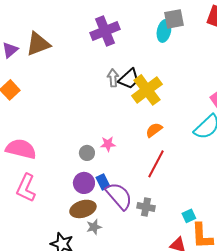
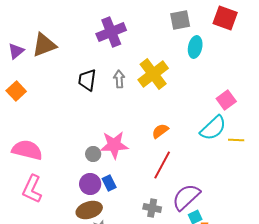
cyan ellipse: (164, 31) -> (195, 47), moved
black trapezoid: (129, 79) -> (87, 80), moved, turned 140
yellow cross: (147, 90) -> (153, 74), moved
pink star: (108, 144) -> (114, 145), size x1.8
purple semicircle: (119, 196) -> (186, 197), moved, turned -92

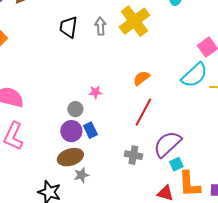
pink star: (114, 145) -> (95, 92), size x0.5
gray circle: (93, 154) -> (75, 109), moved

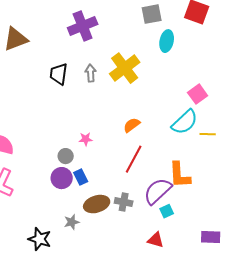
brown ellipse: (70, 157) -> (97, 204), moved
orange L-shape: (189, 184) -> (180, 175), moved

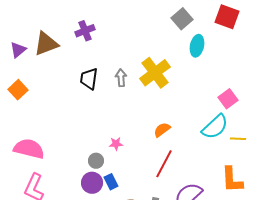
gray square: (152, 14) -> (182, 19), turned -30
purple cross: (83, 26) -> (85, 31), moved, size x0.7
orange L-shape: (180, 175) -> (232, 180), moved

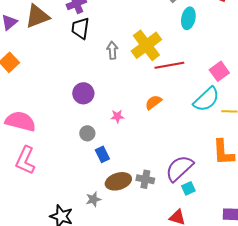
black trapezoid: (89, 79) -> (80, 28), moved
pink star: (116, 144) -> (117, 116), moved
red line: (164, 164) -> (169, 65), moved, turned 52
purple circle: (92, 183) -> (83, 93), moved

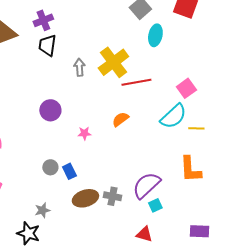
gray circle: (87, 133) -> (50, 167), moved
gray star: (93, 199) -> (42, 210), moved

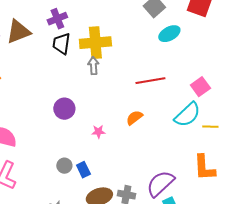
cyan ellipse: (155, 35) -> (169, 34), turned 50
yellow cross: (113, 62) -> (95, 43), moved, turned 32

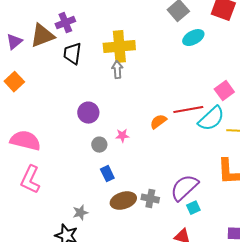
purple cross: (57, 19) -> (65, 23), moved
black trapezoid: (61, 44) -> (72, 54), moved
red line: (150, 81) -> (188, 110), moved
gray circle: (64, 166) -> (99, 145), moved

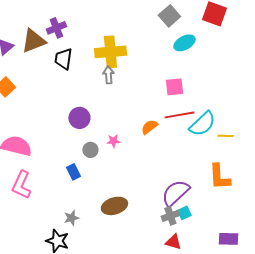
pink square: (224, 91) -> (174, 87), moved, turned 30
blue rectangle: (107, 174) -> (73, 172), moved
gray cross: (150, 199) -> (170, 216), moved, turned -30

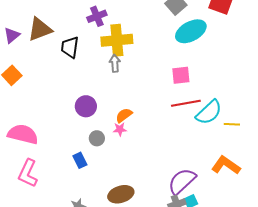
purple cross: (56, 28) -> (97, 16), moved
cyan ellipse: (184, 43) -> (191, 31), size x1.4
orange semicircle: (149, 127) -> (124, 115), moved
orange L-shape: (219, 177) -> (226, 165), turned 128

